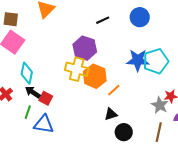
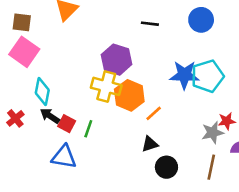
blue circle: (140, 17) -> (201, 20), moved
black line: (103, 20) -> (150, 24), moved, turned 32
gray star: (160, 105) -> (213, 133), turned 30
green line: (28, 112) -> (88, 129), moved

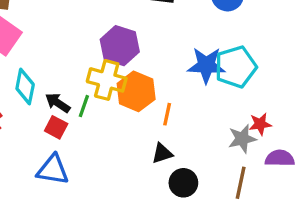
orange line: (154, 113) -> (167, 114), turned -36
black arrow: (50, 116) -> (58, 103), moved
green line: (88, 129) -> (84, 106), moved

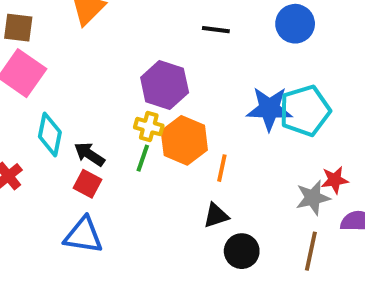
yellow cross: (107, 80) -> (149, 127), size x0.6
green line: (84, 106) -> (143, 158), moved

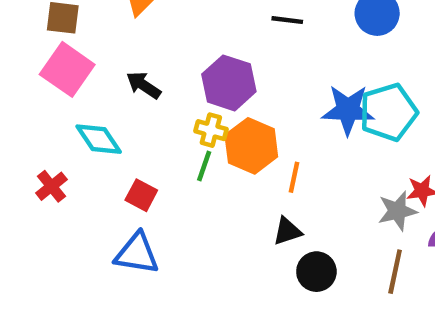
cyan diamond: (50, 134) -> (99, 139), turned -45
black arrow: (89, 154) -> (144, 85), moved

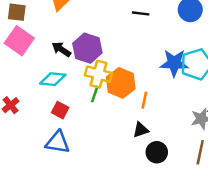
purple hexagon: (229, 83) -> (87, 48), moved
yellow cross: (211, 130) -> (99, 74), size x1.5
cyan diamond: (99, 139) -> (53, 79), moved, turned -50

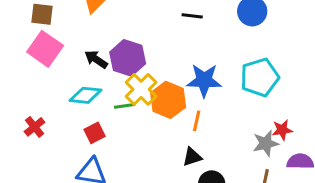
blue star: (174, 63) -> (204, 80), moved
yellow cross: (99, 74) -> (141, 89), turned 30
green line: (95, 94) -> (125, 106), moved, turned 63
red square: (60, 110) -> (95, 133), turned 35

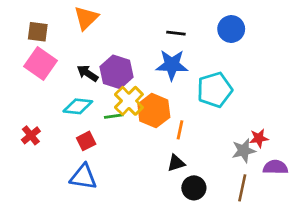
cyan pentagon: (260, 77) -> (215, 90), moved
blue star: (204, 80) -> (172, 65), moved

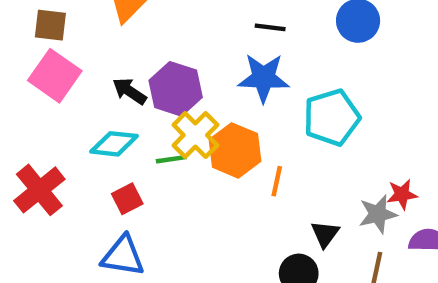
red cross: (31, 135) -> (39, 190), size x1.6
black triangle: (176, 163) -> (325, 234), moved, turned -36

